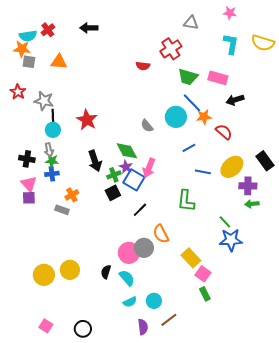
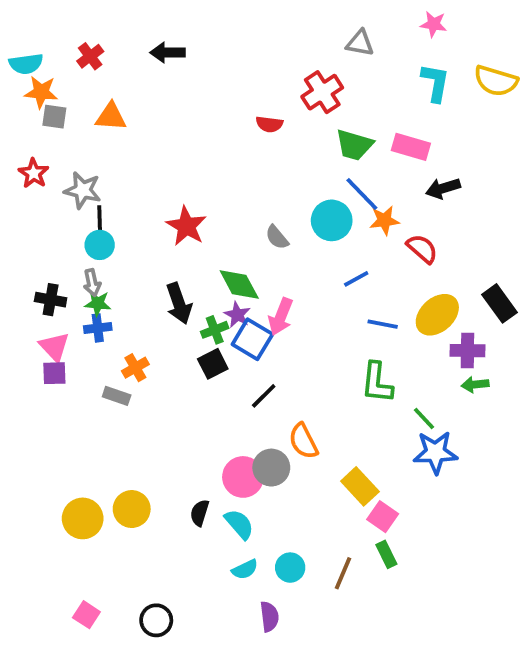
cyan semicircle: (28, 36) -> (26, 64), moved
red star: (87, 120) -> (186, 226), moved
green L-shape: (186, 201) -> (377, 383), moved
brown line: (169, 320) -> (343, 573), moved, turned -30

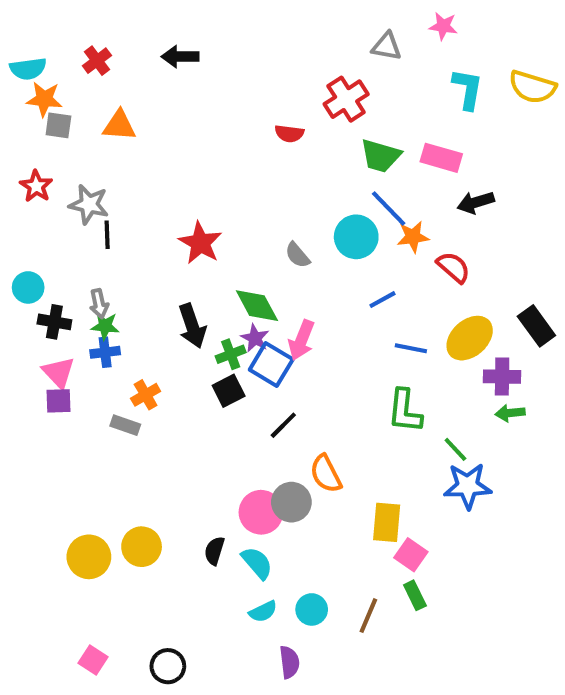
pink star: (434, 24) -> (443, 26), moved
cyan circle: (100, 245) -> (28, 287), moved
yellow rectangle: (360, 486) -> (387, 522), turned 48

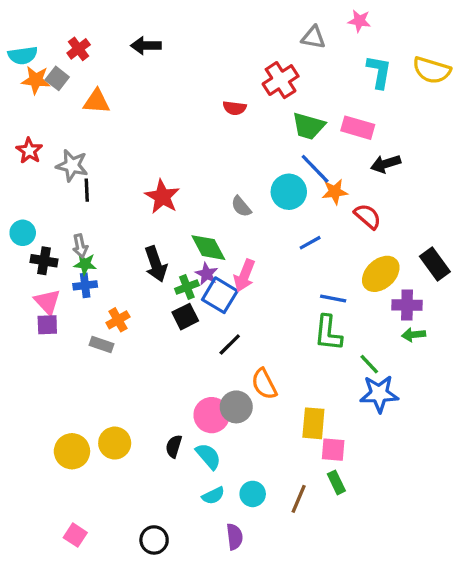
gray square: (58, 125) -> (57, 78), moved, turned 30
blue line: (411, 348) -> (333, 298), moved
pink square: (411, 555) -> (333, 450), turned -30
black circle: (168, 666) -> (154, 540), moved

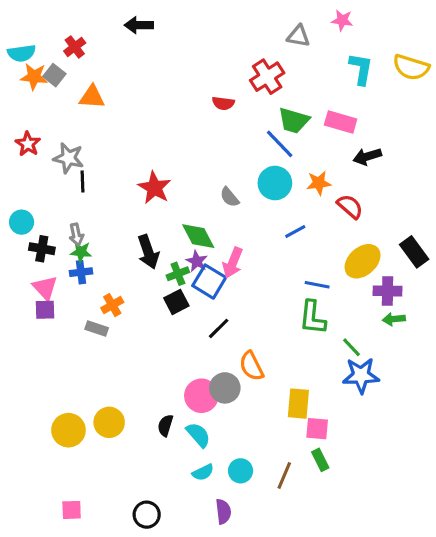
black arrow: (146, 46) -> (139, 25), moved
blue line: (315, 169) -> (280, 144), moved
pink square: (75, 535) -> (72, 510), turned -35

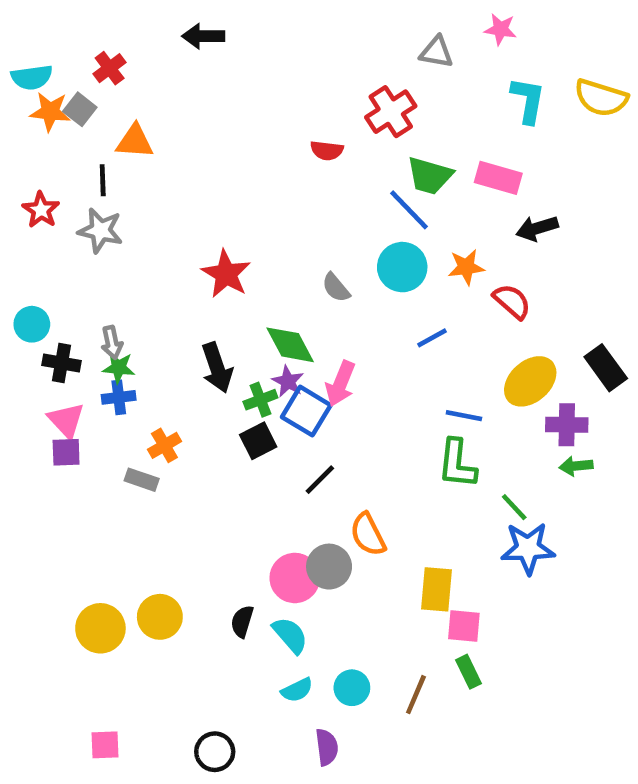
black line: (83, 181) -> (103, 180), moved

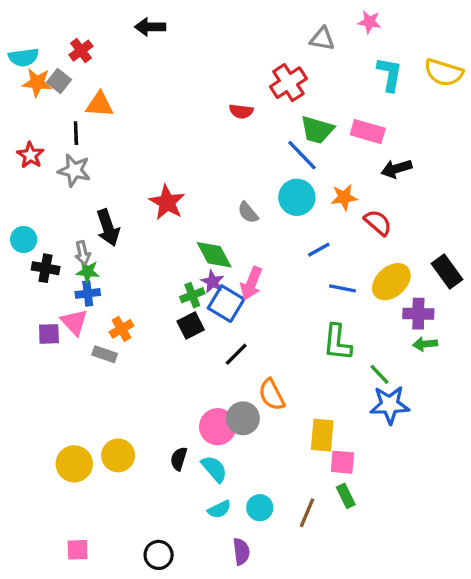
black arrow: (217, 368) -> (108, 228), moved
blue line: (464, 416) -> (342, 288), moved
pink triangle: (66, 420) -> (74, 322), moved

